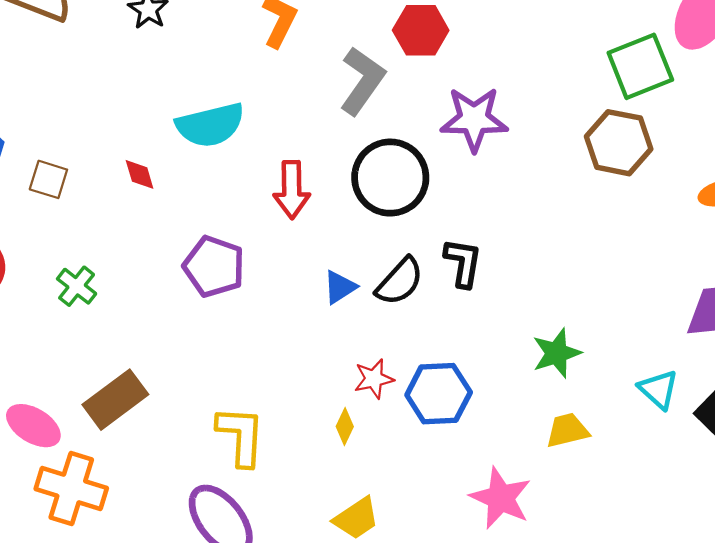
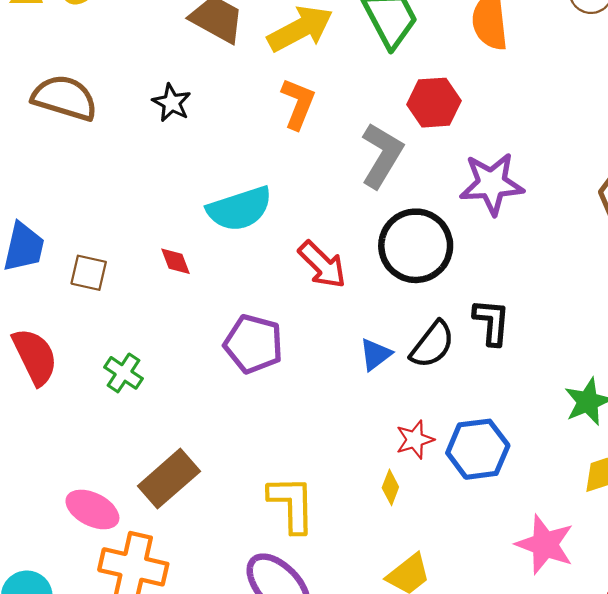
red arrow: (292, 190) -> (322, 265), turned -40

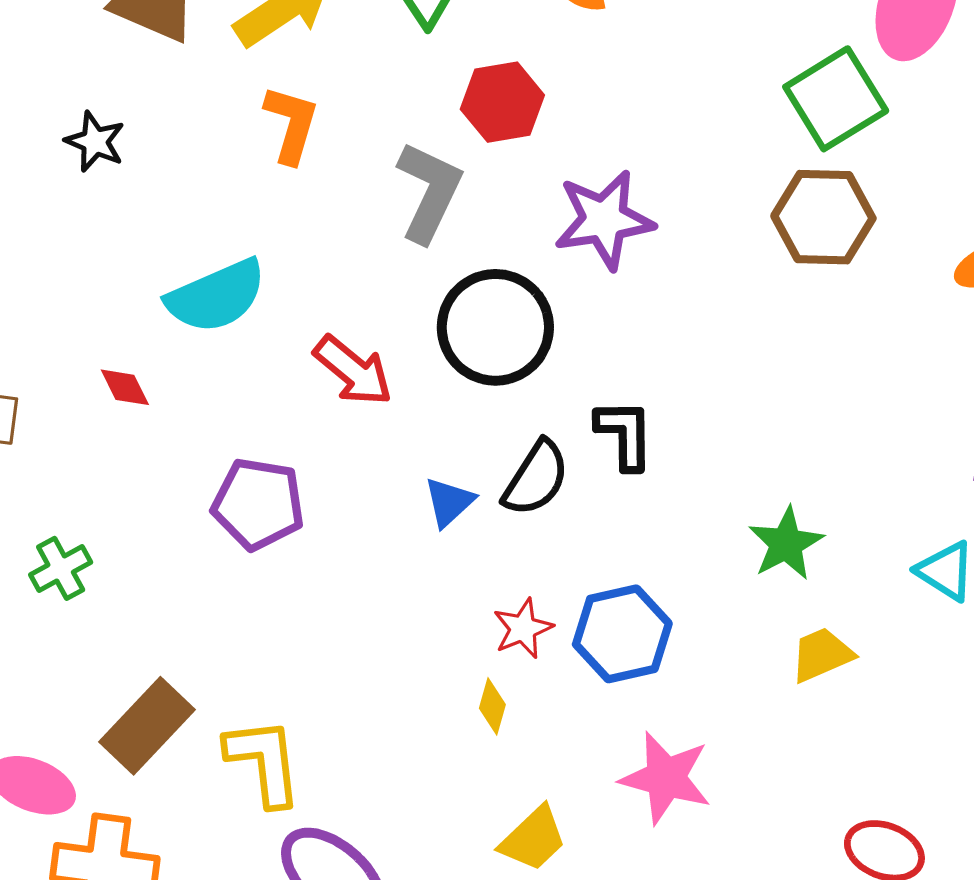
green cross: (123, 373) -> (61, 568), turned 33
yellow L-shape: (292, 504) -> (264, 762), moved
pink star: (545, 544) -> (666, 778), moved

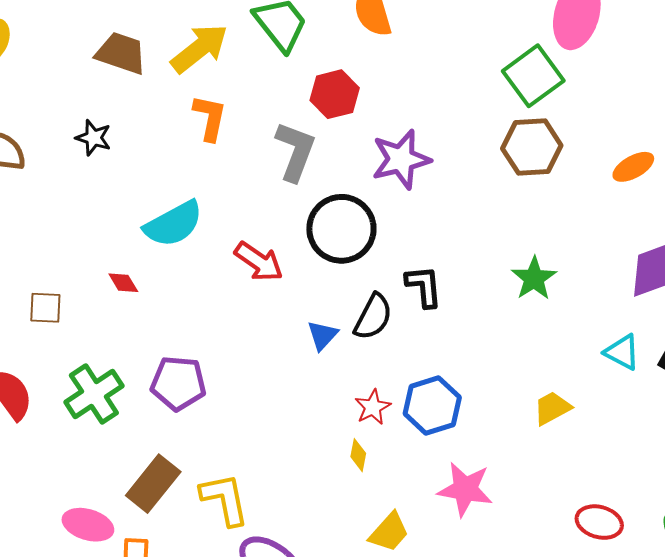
purple pentagon: (258, 504) -> (178, 383), moved
green star: (786, 544) -> (534, 278), moved
green cross: (61, 568) -> (94, 394), size x1.6

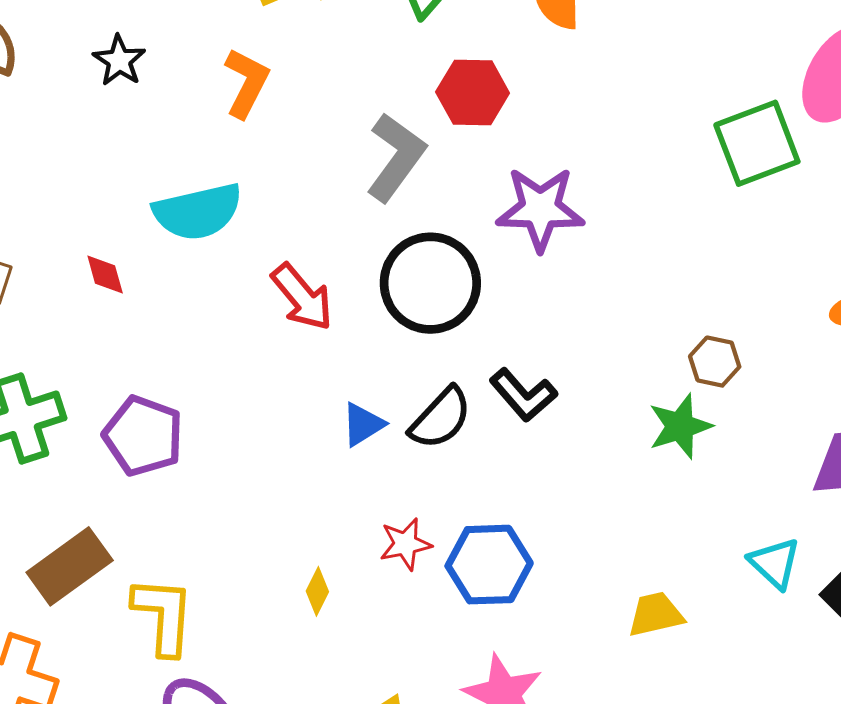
orange L-shape: (210, 118) -> (246, 83), moved
brown hexagon: (532, 147) -> (715, 362), moved, size x0.6
black L-shape: (424, 286) -> (523, 395), turned 129
yellow diamond: (358, 455) -> (317, 591), moved

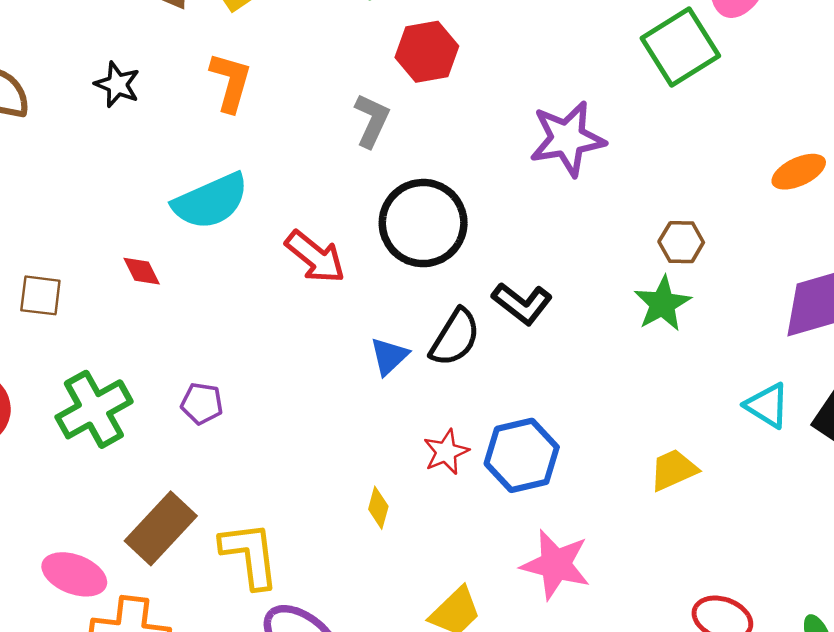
gray L-shape: (396, 157) -> (372, 120), size x0.7
purple star: (540, 209) -> (567, 139), moved
purple pentagon: (143, 436) -> (202, 404), size x0.6

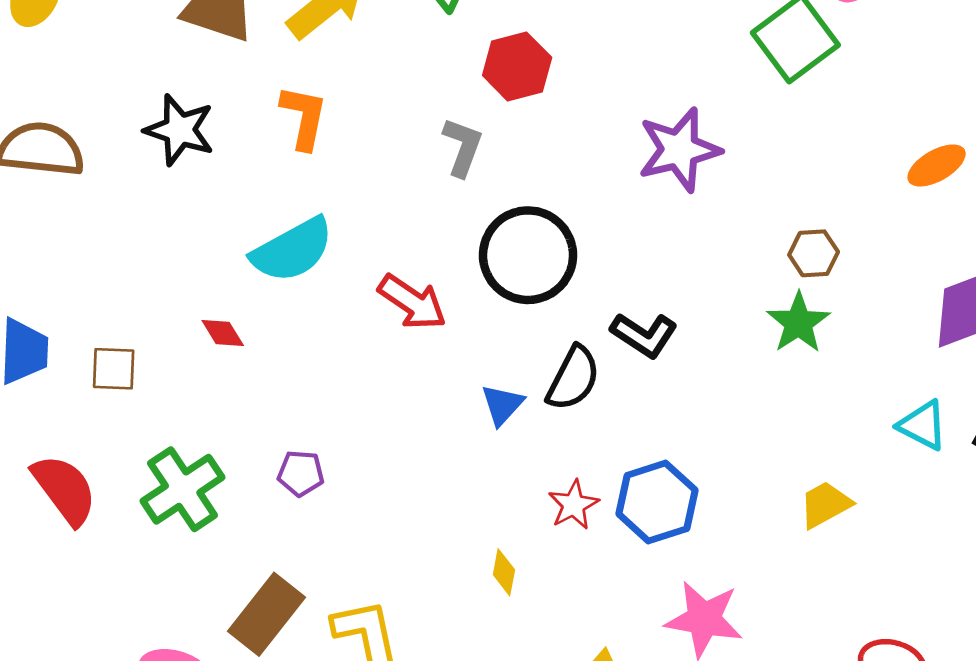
black star: (117, 84) -> (179, 130), size x1.4

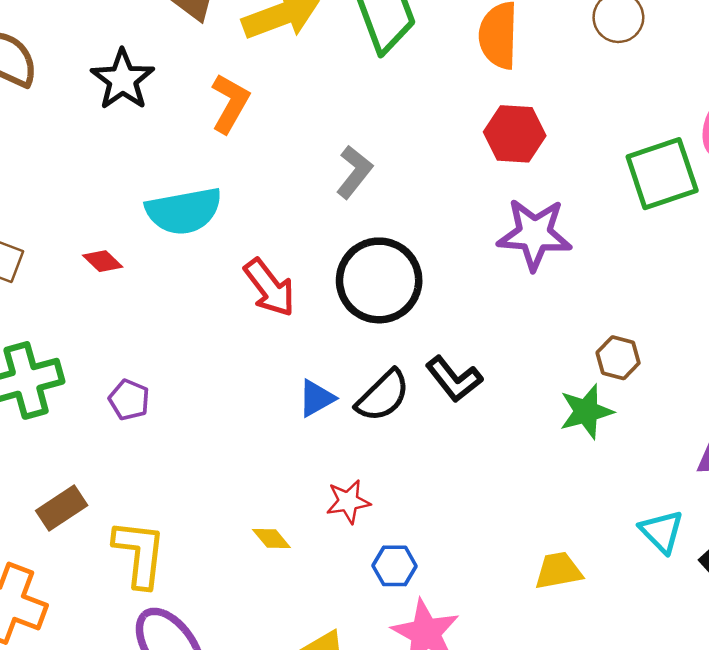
red hexagon: (517, 66) -> (515, 134), moved
red diamond: (223, 333) -> (103, 261), turned -33
blue hexagon: (657, 502) -> (395, 566), moved, size x0.6
yellow diamond: (504, 572) -> (271, 539), turned -69
brown rectangle: (267, 614) -> (62, 508), size x0.7

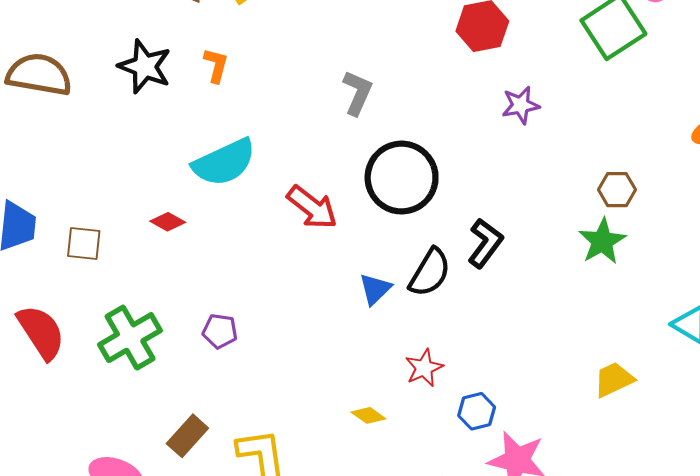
orange L-shape: (230, 103) -> (216, 65), moved, size x0.7
purple star: (534, 234) -> (521, 105), size x0.6
black L-shape: (454, 379) -> (485, 243), turned -90

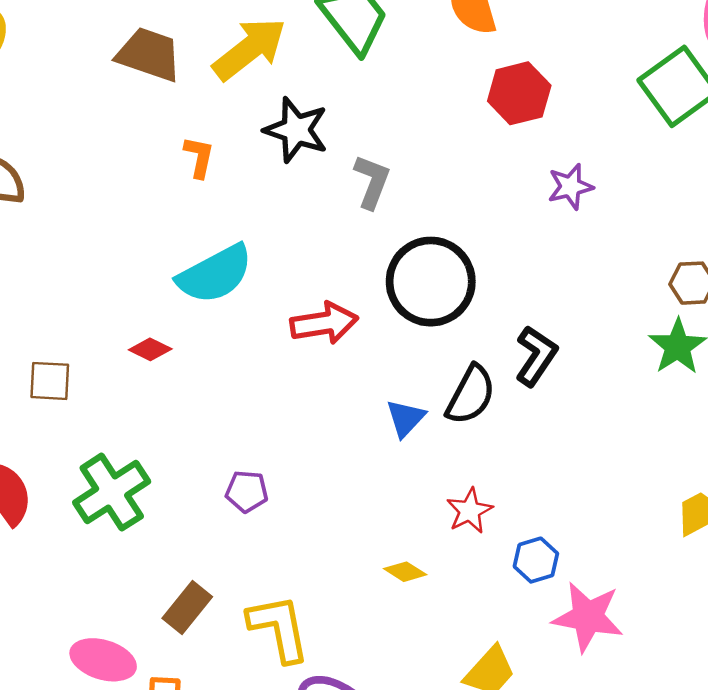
black star: (145, 67) -> (296, 130), moved
red arrow: (312, 207) -> (324, 323), turned -44
purple pentagon: (220, 331) -> (247, 491), moved

